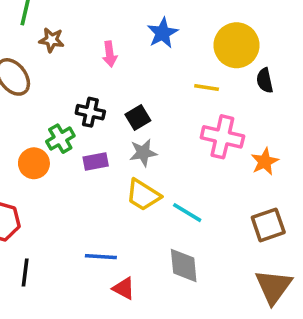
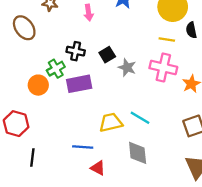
yellow line: (207, 88) -> (167, 39), moved
gray star: (143, 153) -> (127, 67), moved, turned 30
purple rectangle: (96, 162) -> (79, 84), size x1.5
yellow trapezoid: (143, 195) -> (111, 122), moved, turned 135

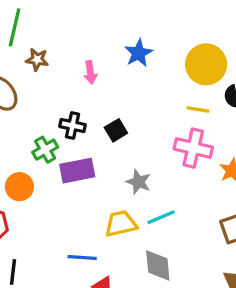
gray star: (127, 67) -> (139, 182), moved
orange circle: (38, 85) -> (19, 187), moved
cyan line: (140, 118) -> (161, 217), turned -54

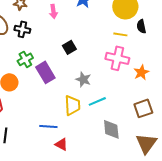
black cross: (73, 126) -> (22, 29), moved
purple rectangle: (77, 171) -> (45, 72), turned 70
yellow trapezoid: (121, 224) -> (72, 105), turned 100
gray diamond: (158, 266) -> (111, 129), moved

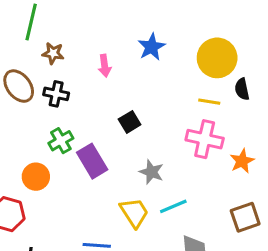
yellow trapezoid: (72, 105) -> (134, 213), turned -30

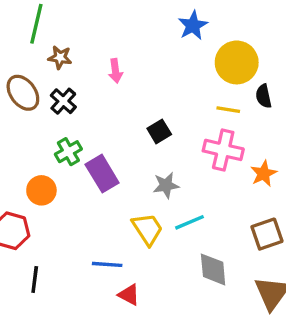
blue star: (151, 47) -> (193, 25), moved
black cross: (56, 94) -> (63, 101), turned 30
black square: (130, 122) -> (159, 131), moved
gray star: (151, 172) -> (166, 185), turned -30

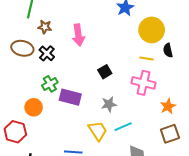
pink arrow: (115, 71) -> (78, 35), size x1.5
brown ellipse: (23, 93) -> (22, 48), turned -40
purple rectangle: (102, 174) -> (70, 97), turned -45
orange star: (264, 174) -> (168, 106), moved

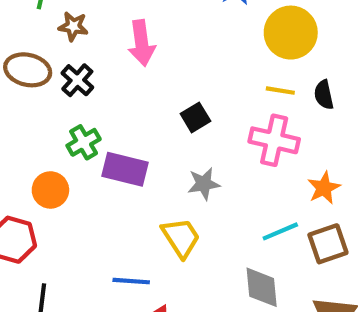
black semicircle: (168, 50) -> (324, 95), moved
cyan line: (123, 127) -> (280, 231), moved

